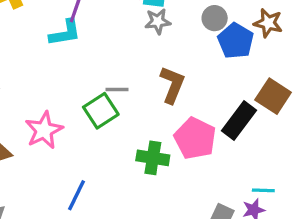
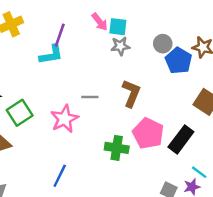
green square: (101, 111) -> (20, 113), moved
black rectangle: (239, 120) -> (181, 139), moved
pink star: (44, 130) -> (65, 119), moved
cyan line: (263, 190) -> (199, 172), turned 35

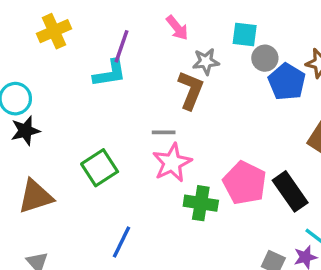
cyan square: (118, 27) -> (245, 35), moved
brown L-shape: (131, 93) -> (191, 90), moved
green square: (20, 113) -> (100, 168), moved
pink star: (65, 119) -> (172, 163), moved
black rectangle: (181, 139) -> (290, 191), turned -72

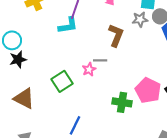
gray star: (206, 62) -> (140, 19), moved
pink star: (172, 163) -> (89, 69), moved, size x0.6
brown triangle: (35, 196) -> (24, 98), turned 45

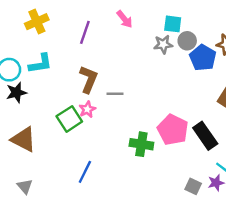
cyan L-shape: (68, 25) -> (40, 64), moved
brown L-shape: (116, 35) -> (89, 79), moved
pink star: (89, 69) -> (87, 109), moved

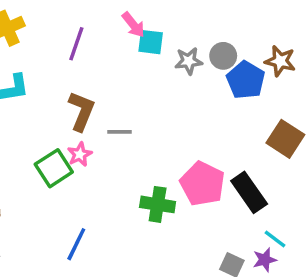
cyan square: (173, 24) -> (151, 42), moved

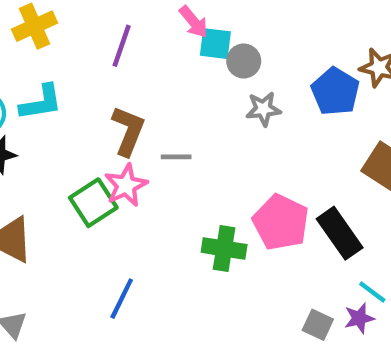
gray circle: (223, 56) -> (244, 61), moved
gray star: (189, 61) -> (263, 109), moved
pink star: (80, 154) -> (126, 185), size x1.4

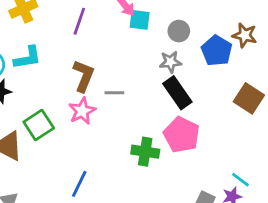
gray circle: (244, 61) -> (179, 31), moved
green square: (93, 203) -> (39, 125), moved
black rectangle: (340, 233) -> (177, 93), moved

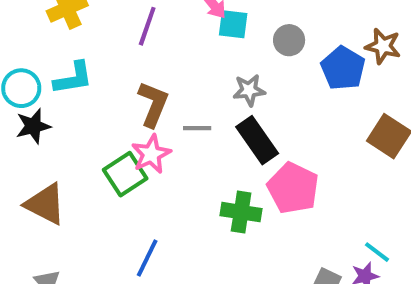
gray star: (170, 62) -> (249, 90), moved
black rectangle: (177, 93) -> (257, 140), moved
green square: (39, 125) -> (125, 174), moved

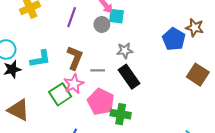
gray circle: (289, 40) -> (102, 24), moved
cyan L-shape: (73, 78) -> (40, 59), moved
pink pentagon: (293, 188) -> (101, 102), moved

